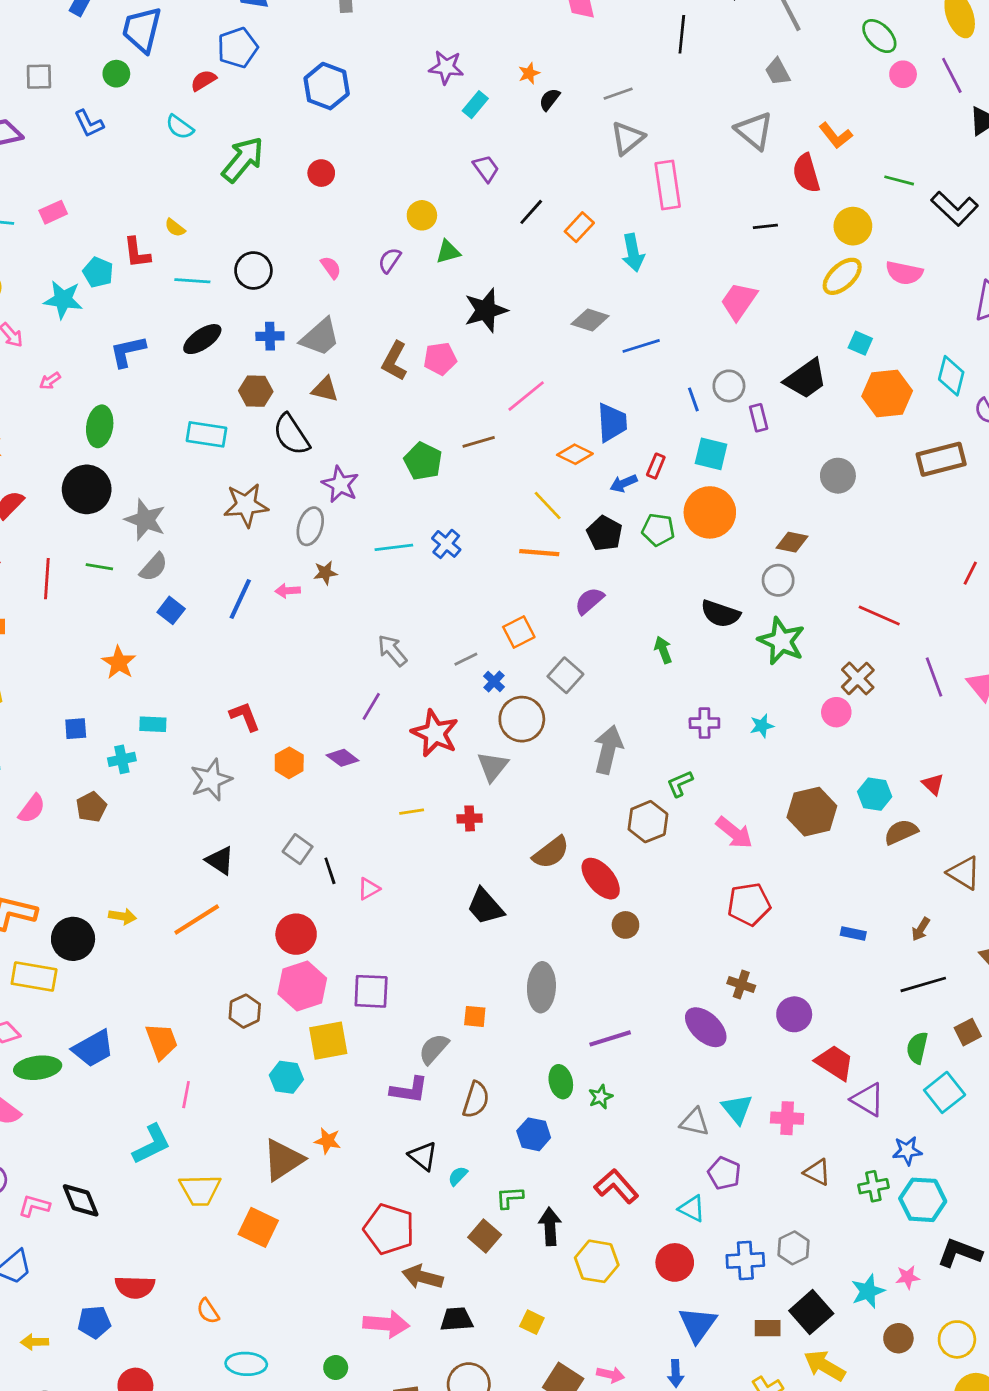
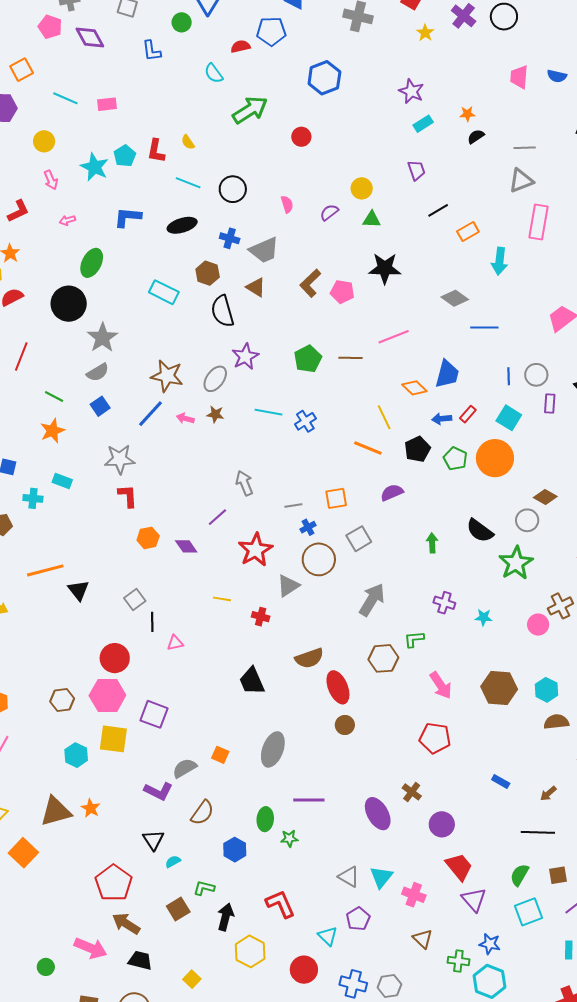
brown star: (246, 505) -> (167, 376), moved
green line: (99, 567) -> (54, 396), moved
gray star: (211, 780) -> (120, 459), moved
orange line: (197, 919) -> (45, 570), moved

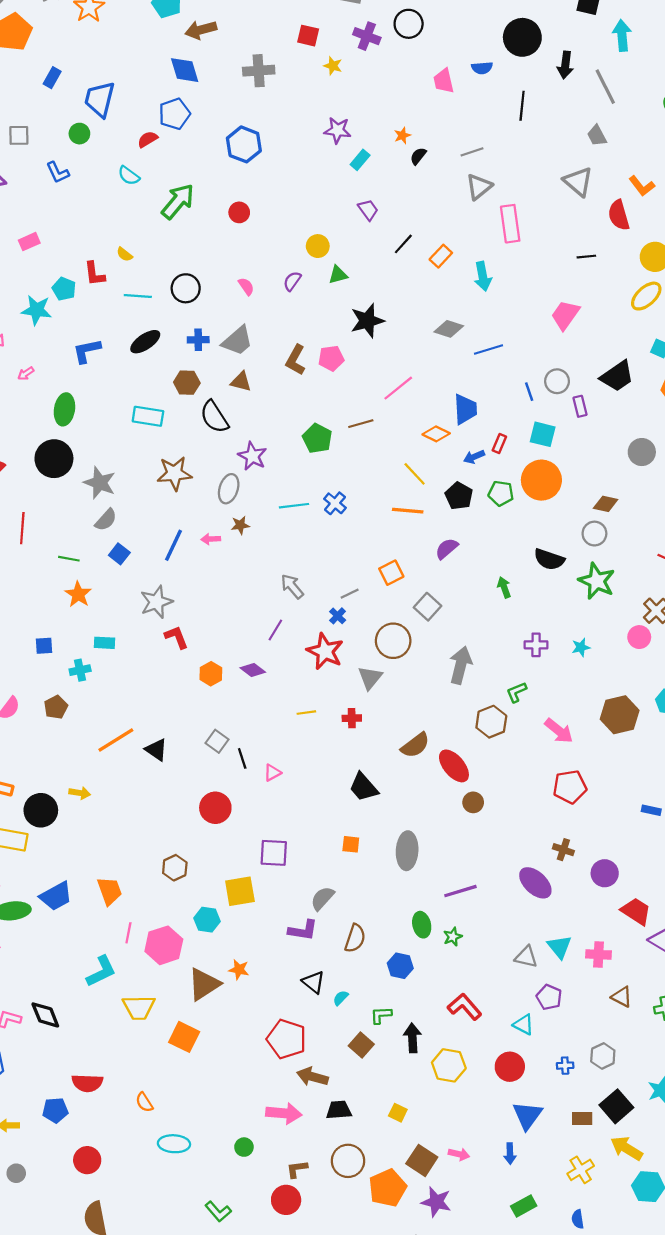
brown star: (167, 376) -> (174, 473), moved
blue cross: (308, 527) -> (338, 616), moved
pink hexagon: (107, 695) -> (164, 945), moved
orange square: (220, 755) -> (351, 844), moved
blue cross: (353, 984) -> (565, 1066), size x0.6

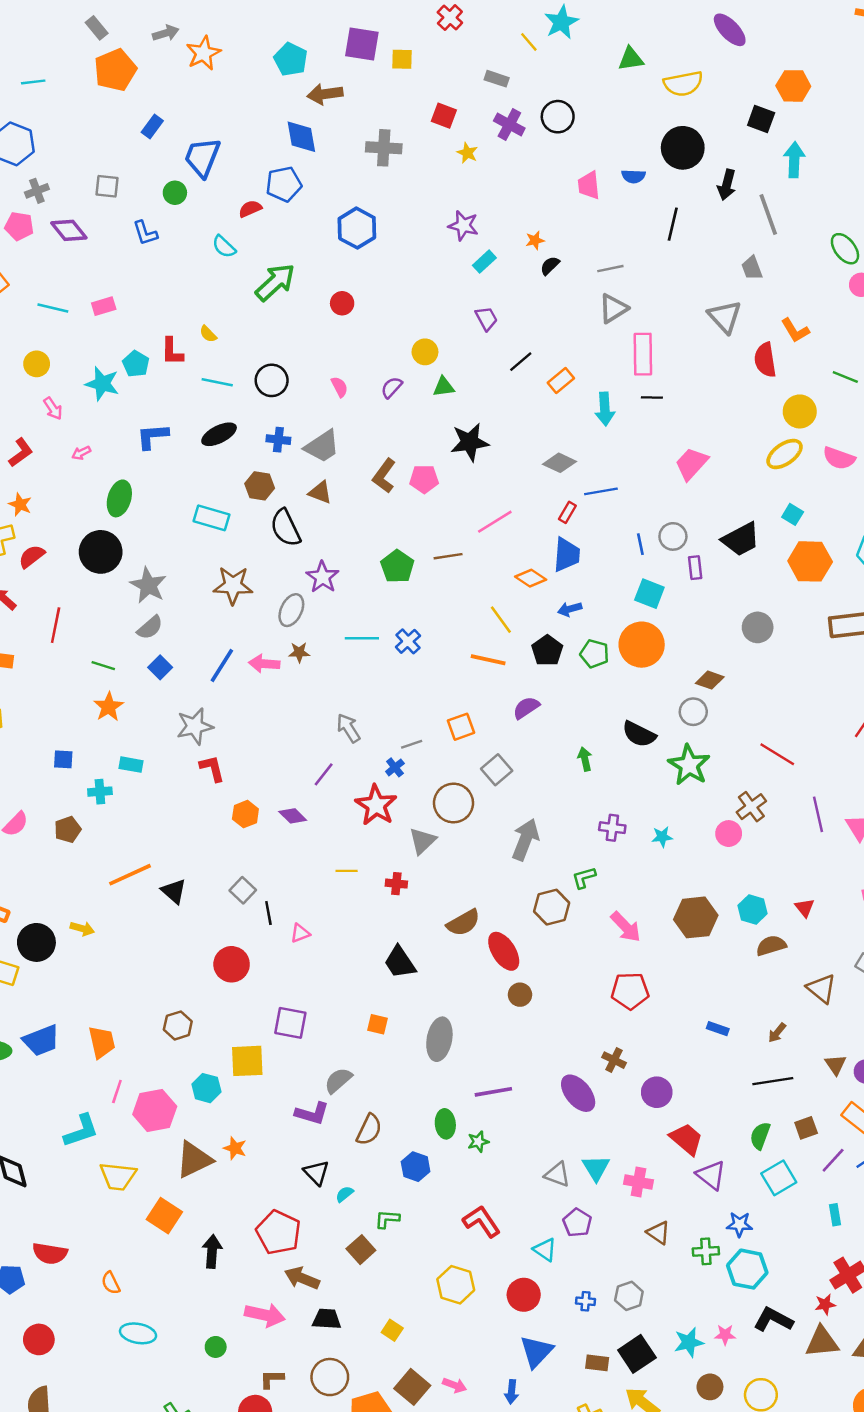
black line: (586, 257) -> (652, 398), moved
red rectangle: (499, 444) -> (567, 512), moved
pink arrow: (211, 539) -> (264, 664), size x1.4
black arrow: (412, 1038) -> (212, 1251), moved

